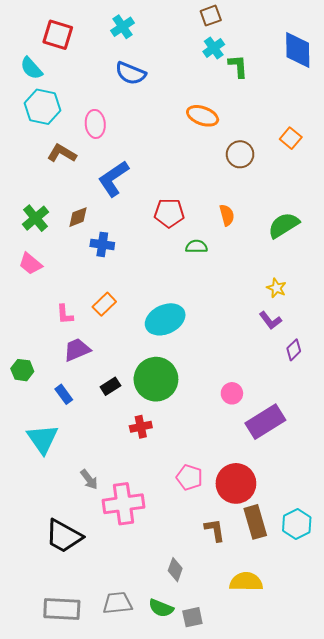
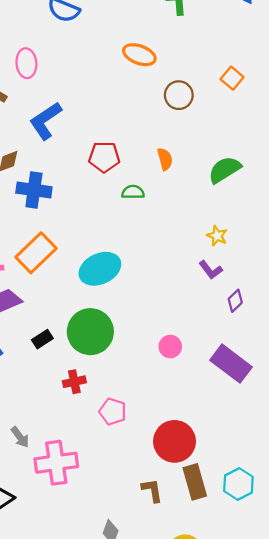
blue cross: (102, 244) -> (34, 190), size x1.4
orange rectangle: (104, 304) -> (36, 253), size x1.6
purple rectangle: (265, 422) -> (231, 364), moved, turned 69
pink pentagon: (189, 477) -> (113, 412), moved

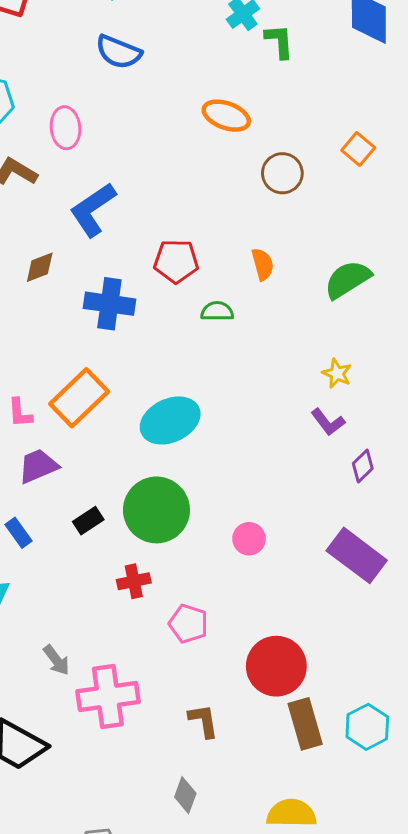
blue cross: (34, 190) -> (109, 304), moved
pink circle: (170, 347) -> (249, 539), moved
brown L-shape: (152, 490) -> (203, 721), moved

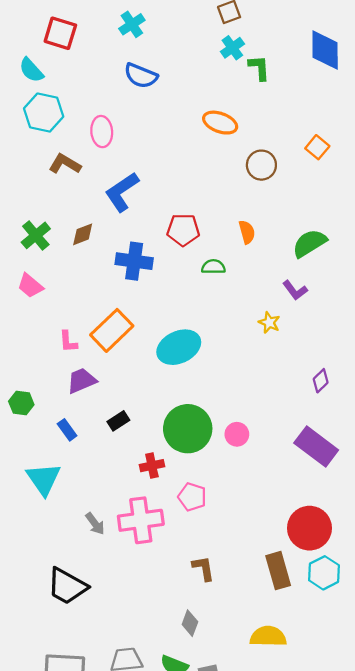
yellow star: (337, 373) -> (269, 323), moved
purple L-shape: (328, 422) -> (295, 290), moved
green circle: (156, 510) -> (188, 429), moved
red circle: (276, 666) -> (309, 528), moved
pink cross: (108, 697) -> (141, 520), moved

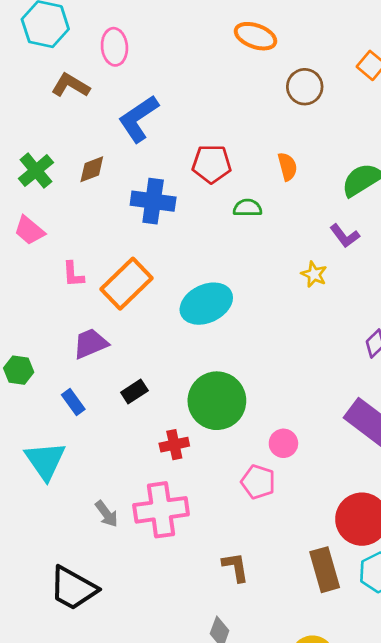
pink L-shape: (68, 342) -> (73, 274), moved
pink circle: (237, 434) -> (283, 443), moved
pink pentagon: (192, 497) -> (258, 482), moved

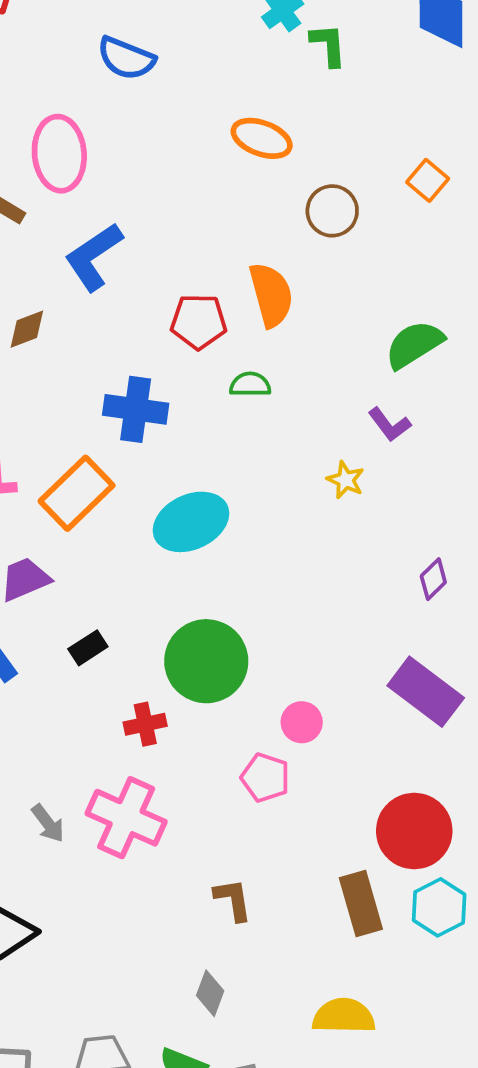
pink ellipse: (114, 47) -> (59, 154), size x1.4
orange semicircle: (287, 167) -> (271, 295), moved, size x1.6
blue cross: (153, 201) -> (136, 409), moved
pink cross: (161, 510) -> (126, 818), turned 32

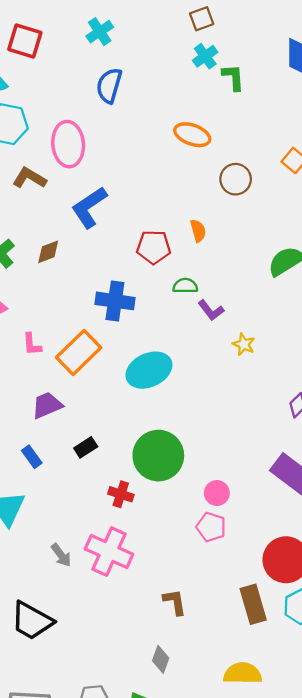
blue semicircle: (126, 58) -> (109, 85), turned 84
orange semicircle: (271, 295) -> (198, 231), size x0.6
purple L-shape: (389, 425) -> (211, 310), moved
red cross: (145, 724) -> (121, 494), turned 30
pink pentagon: (265, 778) -> (211, 527), moved

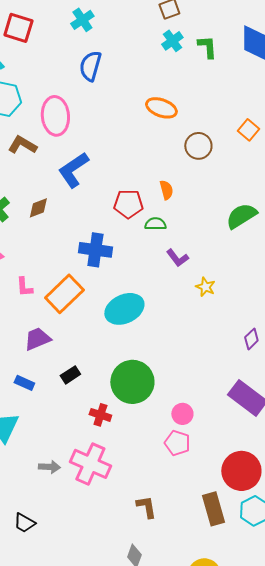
green L-shape: (233, 77) -> (207, 47), moved
green semicircle: (185, 286) -> (155, 224), moved
blue rectangle: (32, 457) -> (24, 383), turned -30
gray arrow: (61, 555) -> (49, 467), turned -50
black trapezoid: (32, 621) -> (24, 523), size x0.6

